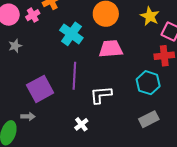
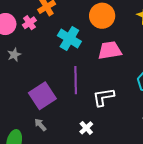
gray arrow: (28, 116) -> (40, 125), moved, turned -128

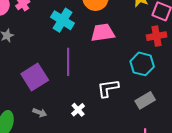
white L-shape: (103, 97) -> (108, 88), moved
gray arrow: (40, 125) -> (40, 113), moved, turned 152

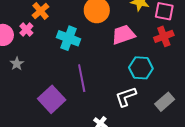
pink trapezoid: (103, 33) -> (123, 35), moved
cyan hexagon: (142, 64) -> (141, 68), moved

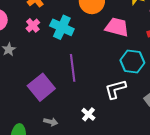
pink cross: (26, 30) -> (33, 25), moved
pink trapezoid: (123, 35) -> (117, 27), turned 30

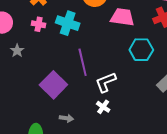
pink cross: (33, 25) -> (39, 24), turned -32
white L-shape: (115, 89) -> (106, 82), moved

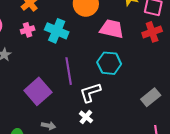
pink cross: (39, 24) -> (28, 30), turned -32
cyan hexagon: (141, 50) -> (109, 63), moved

